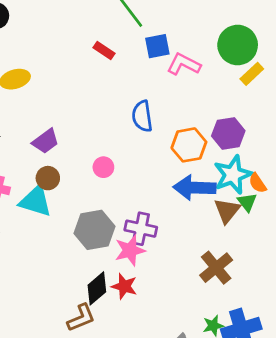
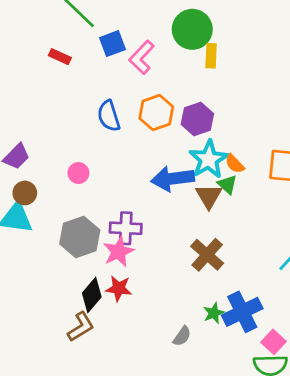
pink L-shape: (184, 64) -> (142, 57), turned -64
yellow rectangle: (252, 74) -> (211, 56), turned -35
orange hexagon: (189, 145) -> (156, 113), moved

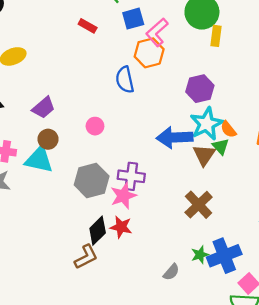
orange hexagon: (156, 113) -> (149, 53), moved

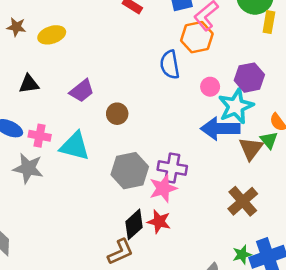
cyan star: (207, 124) -> (236, 106), moved
pink circle: (95, 126) -> (210, 87), moved
brown circle: (48, 139) -> (117, 114), moved

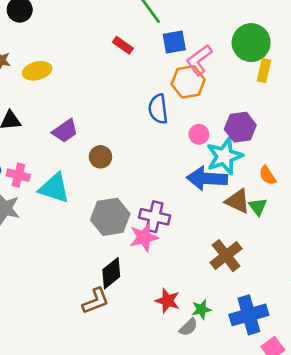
green triangle: (269, 140) -> (258, 207), moved
brown triangle: (251, 149) -> (238, 201), turned -45
red star: (159, 222) -> (167, 301), moved
green star: (242, 255) -> (201, 309), moved

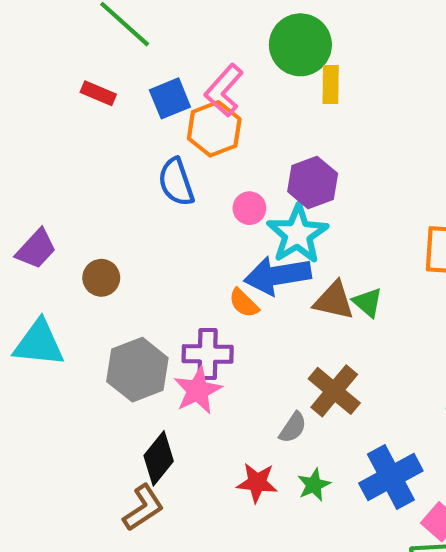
blue square: (174, 42) -> (170, 98), moved
orange semicircle: (267, 175) -> (244, 303), moved
gray semicircle: (188, 327) -> (293, 428), moved

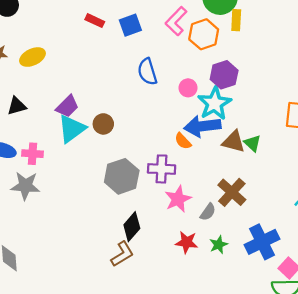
red rectangle: (98, 93) -> (95, 21), moved
blue square: (170, 98) -> (130, 25), moved
orange hexagon: (214, 129) -> (204, 34), moved
cyan triangle: (39, 343) -> (72, 129), moved, turned -44
pink star: (198, 390) -> (178, 199), moved

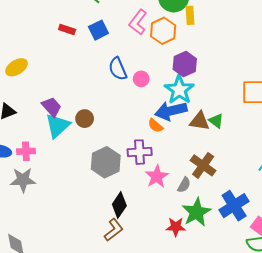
pink circle: (188, 88) -> (141, 79), moved
purple trapezoid: (67, 106) -> (52, 107), turned -80
red star: (187, 242) -> (176, 227), moved
green star: (218, 245) -> (196, 212), size x1.8

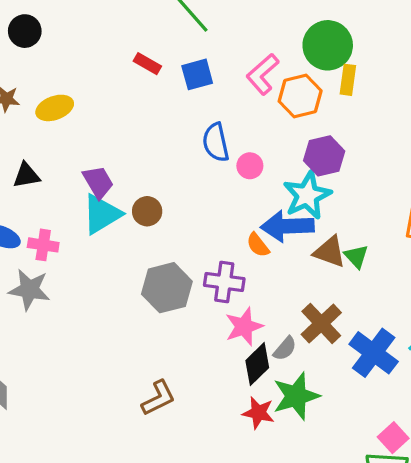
black diamond: (119, 205) -> (257, 364), moved
blue cross: (234, 206) -> (374, 353), moved, turned -32

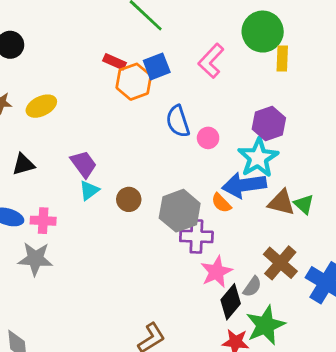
orange hexagon: (300, 96) -> (134, 82), moved
brown circle: (147, 211) -> (129, 199), moved
cyan triangle: (102, 214) -> (89, 190), size x0.6
gray hexagon: (167, 288) -> (180, 211), moved

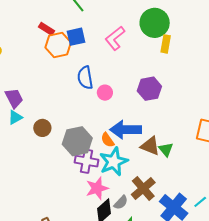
cyan star: (258, 158) -> (114, 162), moved

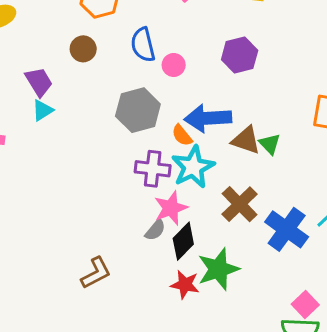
brown circle: (42, 128) -> (83, 49), moved
gray hexagon: (77, 141) -> (138, 110), moved
gray semicircle: (121, 202) -> (155, 230), moved

